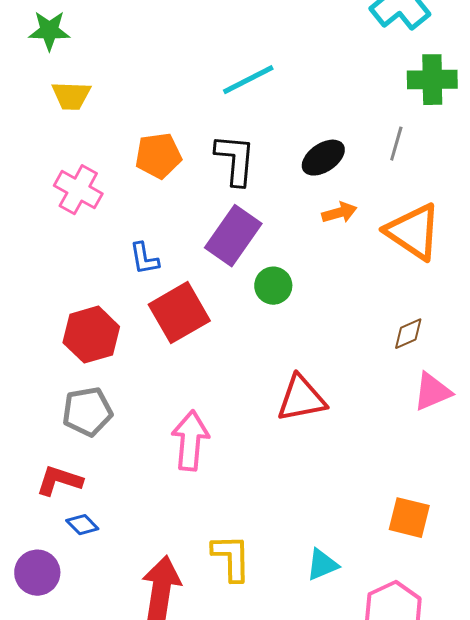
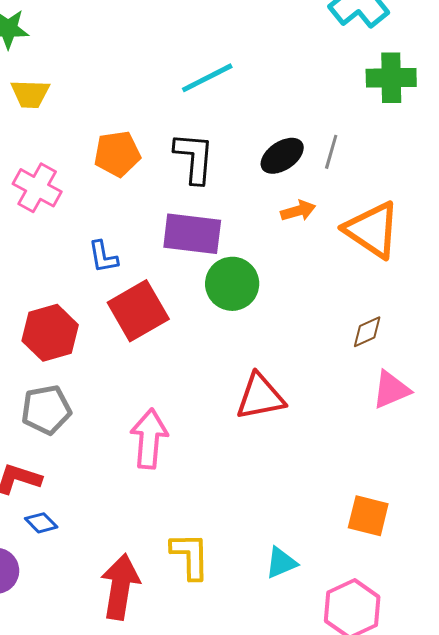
gray line: (396, 144) -> (331, 152), moved
purple rectangle: (233, 236) -> (192, 234), turned 62
green circle: (273, 286) -> (232, 284), size x1.4

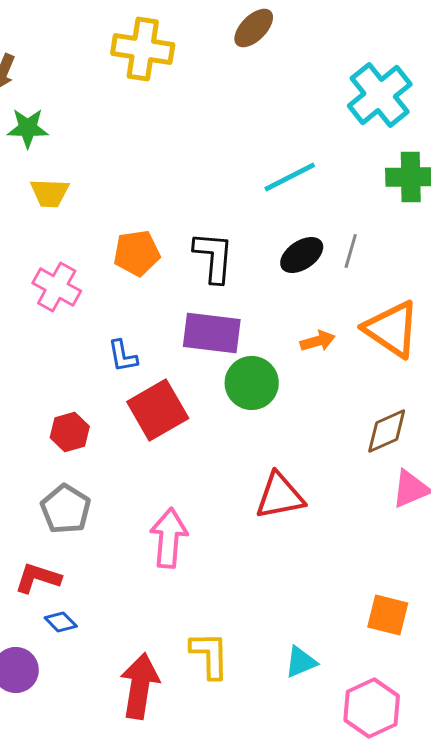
cyan line: (207, 78) -> (290, 177), moved
orange arrow: (298, 211) -> (318, 341), moved
brown diamond: (367, 332) -> (387, 431), size x1.4
red hexagon: (50, 333) -> (70, 432), size x0.7
gray pentagon: (46, 410) -> (66, 509), turned -30

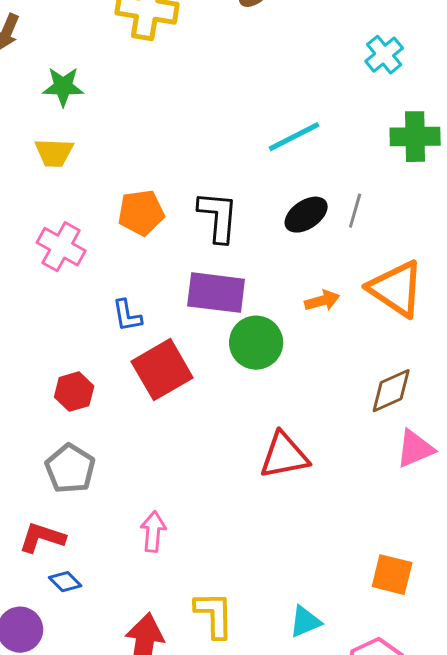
cyan cross: (380, 95) -> (384, 55), size x0.6
green star: (28, 128) -> (63, 87), moved
pink arrow: (169, 538) -> (153, 532), moved, size x0.7

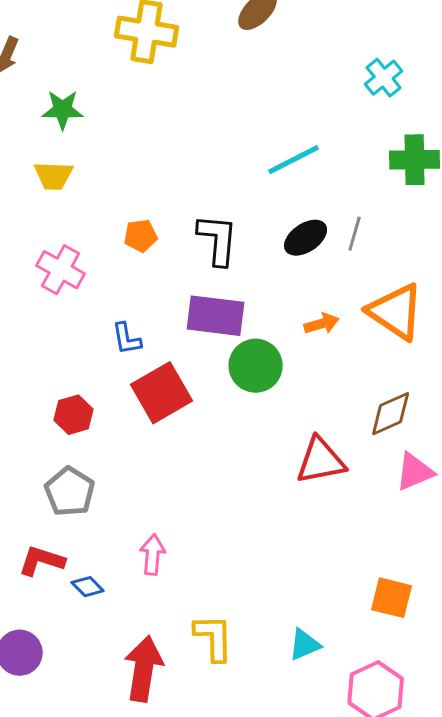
orange pentagon: (141, 213) -> (141, 236), size x0.7
red triangle: (284, 456) -> (321, 461), moved
blue diamond: (65, 582) -> (88, 587), moved

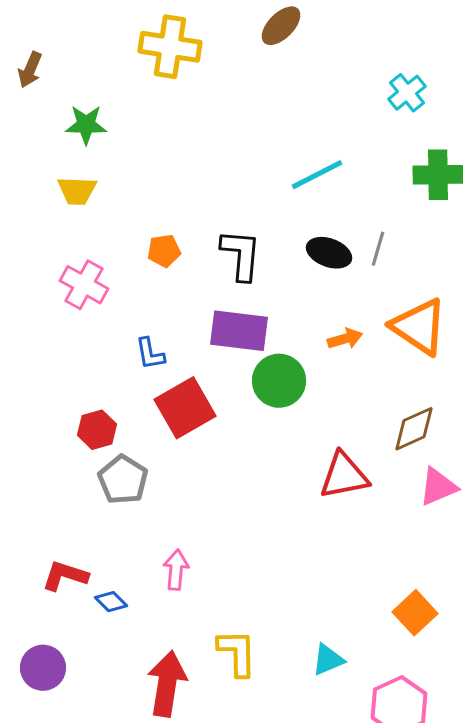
black ellipse: (306, 238) -> (329, 253), turned 54
gray pentagon: (70, 492) -> (123, 480), moved
orange square: (392, 598) -> (415, 613), turned 33

